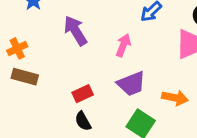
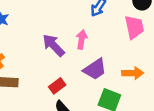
purple arrow: (75, 31) -> (53, 45), moved

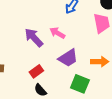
pink arrow: (82, 39) -> (57, 33), turned -70

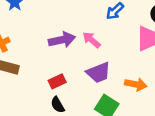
purple arrow: (34, 38) -> (62, 40), turned 110

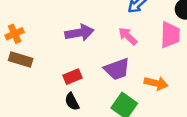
pink arrow: (92, 40) -> (128, 36), moved

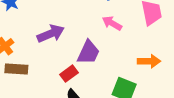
purple arrow: (79, 33) -> (51, 34), moved
purple trapezoid: (117, 69) -> (88, 52), moved, turned -32

